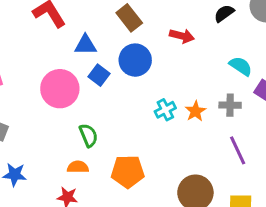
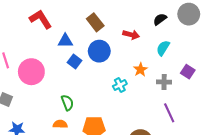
cyan semicircle: (241, 66) -> (163, 48), moved, turned -91
pink circle: (60, 89) -> (31, 72), moved
orange star: (195, 111) -> (140, 70), moved

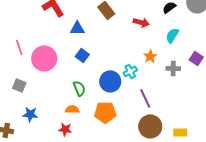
blue circle: (99, 51) -> (110, 81), moved
blue square: (75, 61) -> (82, 55), moved
purple line: (169, 113) -> (145, 98), moved

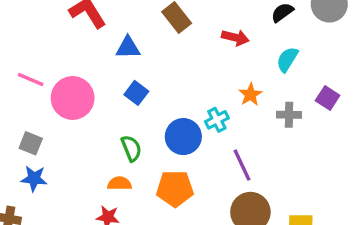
pink line: (19, 47) -> (31, 80), turned -49
blue star: (30, 114) -> (34, 178), moved

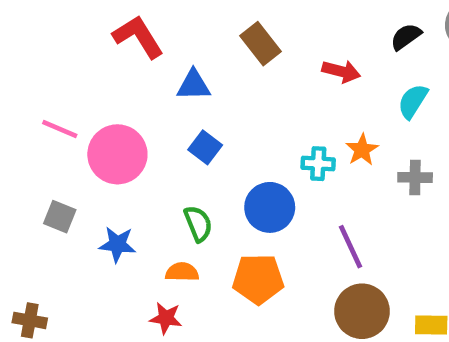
cyan cross: (217, 120) -> (318, 164), moved, turned 30
blue star: (34, 178) -> (117, 244), moved

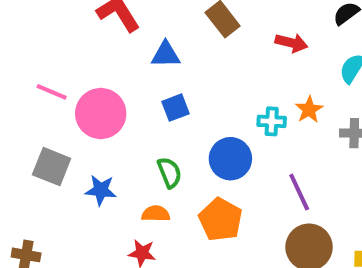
blue square: (205, 147) -> (175, 108), turned 32
gray square: (60, 217) -> (52, 167), size x1.4
orange pentagon: (258, 279) -> (221, 220), turned 30

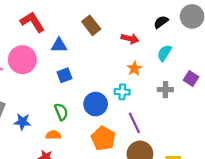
orange star: (309, 110) -> (134, 69), moved
pink circle: (101, 114) -> (22, 60), moved
cyan cross: (272, 121) -> (122, 92), moved
orange pentagon: (221, 220) -> (103, 138), moved

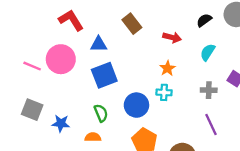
orange star: (134, 69) -> (167, 68), moved
blue square: (65, 75) -> (104, 75), size x1.6
purple line: (134, 123) -> (211, 125), moved

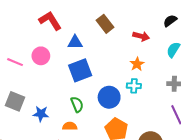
pink circle: (61, 59) -> (41, 56), size x0.7

